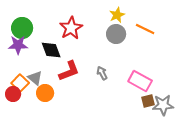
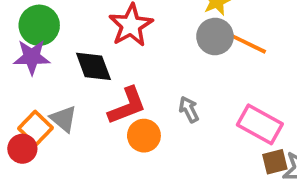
orange line: (145, 29) -> (249, 44), moved
orange circle: (45, 93) -> (144, 136), moved

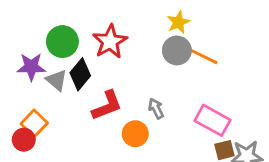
green circle: (39, 25) -> (62, 42), moved
black diamond: (93, 66) -> (80, 74), turned 60
gray triangle: (64, 119) -> (56, 80), moved
orange circle: (144, 136) -> (135, 134), moved

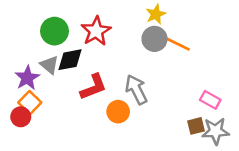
purple star: (31, 67) -> (27, 78), moved, turned -30
black diamond: (80, 74) -> (70, 60), turned 40
gray arrow: (156, 108) -> (136, 90), size x1.6
pink rectangle: (213, 120) -> (210, 100), moved, size x0.7

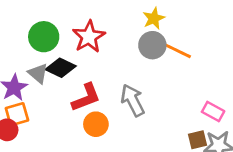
black diamond: (70, 60) -> (61, 68), turned 36
orange square: (30, 103) -> (17, 114), turned 30
orange circle: (118, 112) -> (96, 124), moved

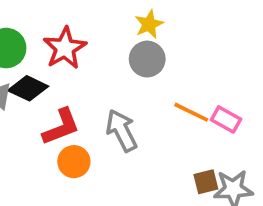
orange line: (178, 51) -> (191, 112), moved
pink rectangle: (213, 112) -> (226, 119), moved

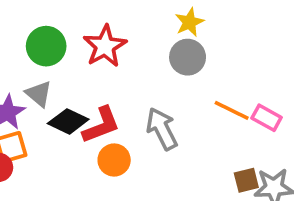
black diamond: (28, 88) -> (68, 121), moved

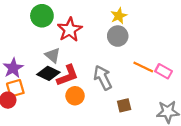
green circle: (46, 46) -> (42, 16), moved
gray triangle: (39, 94) -> (53, 55), moved
brown square: (246, 180) -> (124, 105), moved

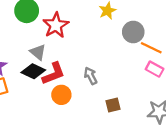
gray circle: (118, 36) -> (133, 32), moved
orange line: (143, 67) -> (151, 48), moved
gray arrow: (103, 78) -> (91, 76), size x0.7

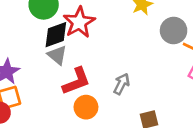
black diamond: (33, 71) -> (56, 35), moved, turned -45
gray arrow: (91, 76) -> (122, 84), turned 54

